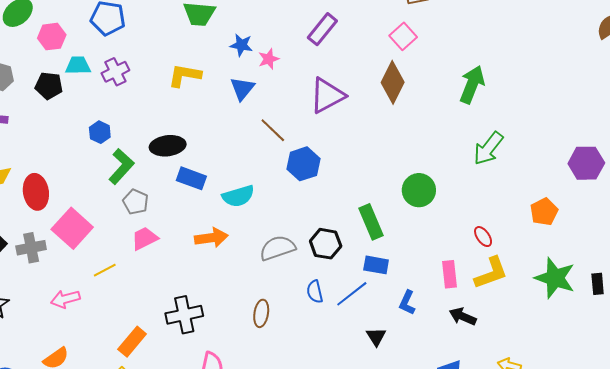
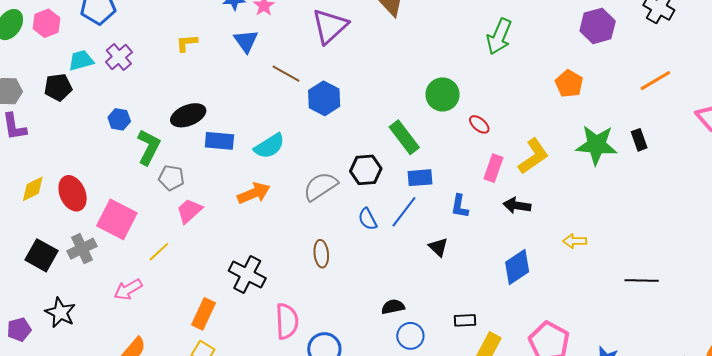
pink hexagon: (52, 37) -> (46, 23), moved
yellow L-shape: (185, 75) -> (187, 43), size x0.7
red ellipse: (483, 237) -> (479, 124), moved
pink rectangle: (449, 274) -> (493, 168), turned 40
black cross: (184, 315) -> (247, 275), turned -36

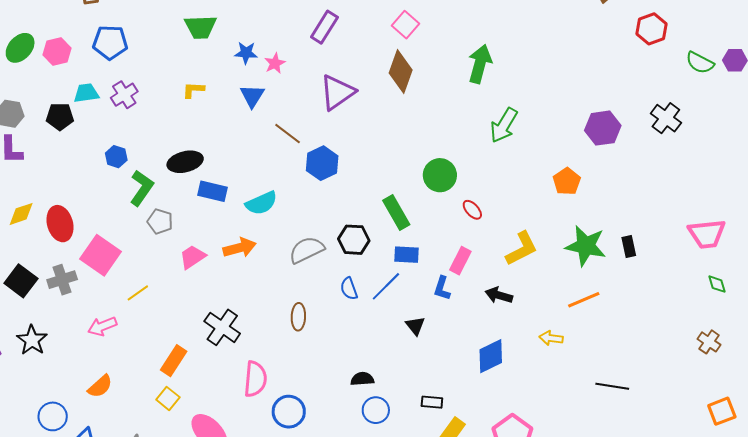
orange line: (655, 81) -> (584, 300), moved
pink rectangle: (493, 168) -> (460, 261), moved
pink trapezoid: (189, 211) -> (192, 257), moved

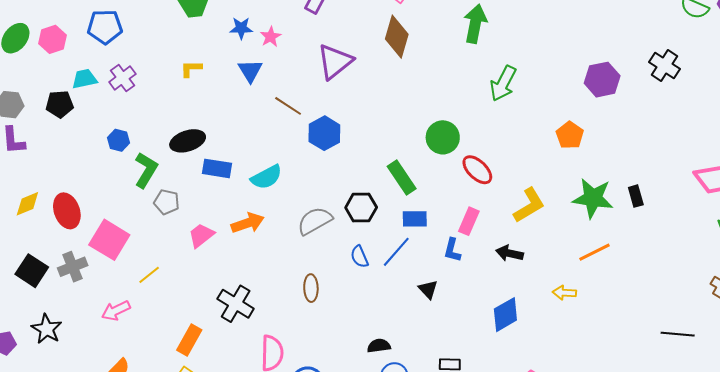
red ellipse: (472, 210) -> (477, 170), size x1.5
black line: (612, 386) -> (678, 334), moved

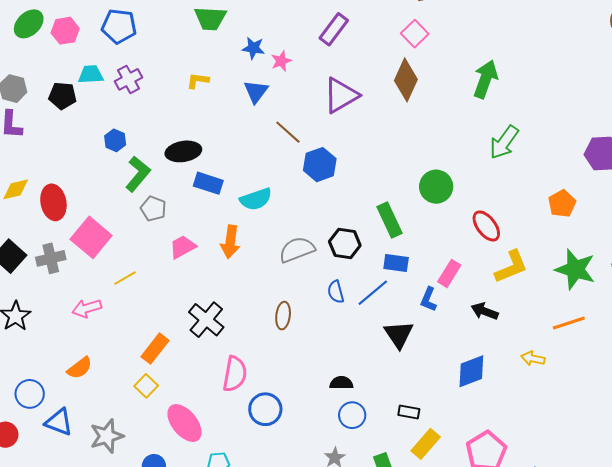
red ellipse: (477, 170) -> (486, 226), moved
orange arrow: (248, 223) -> (230, 242), turned 108
black triangle: (428, 289) -> (399, 335), size x1.5

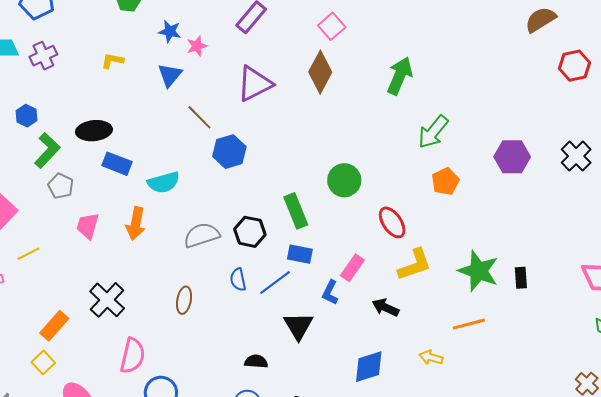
green arrow: (504, 142) -> (433, 132), moved
orange pentagon: (562, 204) -> (445, 181), moved
pink trapezoid: (183, 247) -> (88, 226), turned -48
black semicircle: (341, 383) -> (256, 362), moved

